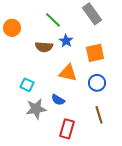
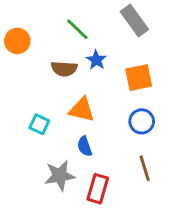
orange triangle: (68, 73) -> (82, 110), moved
blue semicircle: (58, 100) -> (85, 146), turned 40
gray star: (36, 109) -> (60, 176), moved

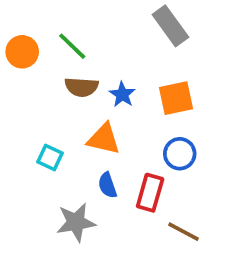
green line: (77, 29) -> (72, 46), moved
blue star: (96, 60) -> (122, 94), moved
brown line: (145, 168) -> (183, 232), moved, turned -45
red rectangle: (98, 189) -> (150, 193), moved

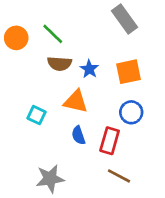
gray star: (76, 222) -> (50, 179), moved
brown line: (183, 232) -> (119, 176), moved

